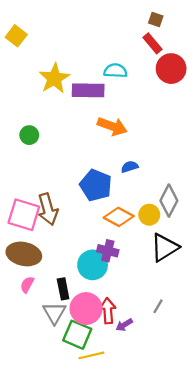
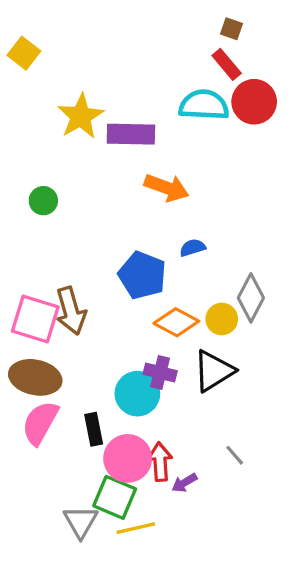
cyan semicircle: (115, 71) -> (204, 105), moved, size x1.4
black triangle: (165, 247) -> (214, 371), moved
pink semicircle: (27, 285) -> (40, 423), size x1.8
gray line: (158, 306) -> (235, 455), turned -72
gray triangle: (54, 313) -> (81, 522), moved

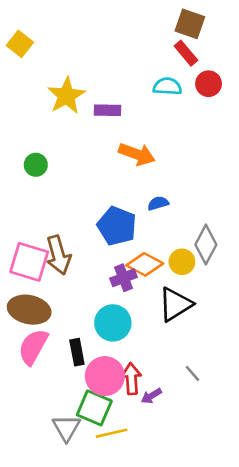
brown square: (231, 29) -> (190, 24), size x1.6
red circle: (254, 102) -> (209, 84), size x0.7
cyan semicircle: (204, 105) -> (167, 86), size x0.7
purple rectangle: (131, 134) -> (108, 110), size x0.7
purple cross: (160, 373) -> (123, 278), moved, turned -35

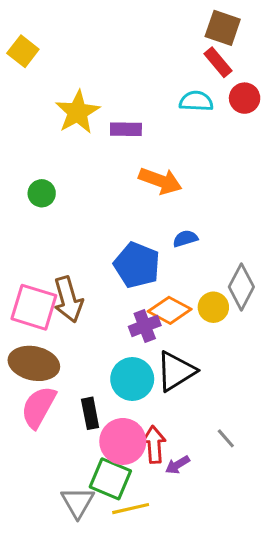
black triangle: (175, 304) -> (176, 371), moved

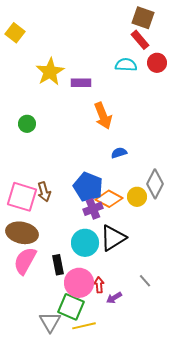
orange arrow: (160, 181) -> (103, 116), turned 48
blue pentagon: (137, 265) -> (88, 187), moved
brown arrow: (68, 299) -> (44, 192), size x0.7
red arrow: (154, 445) -> (99, 285), size x0.7

